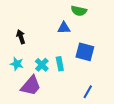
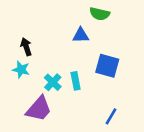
cyan star: (17, 64) -> (21, 70), moved

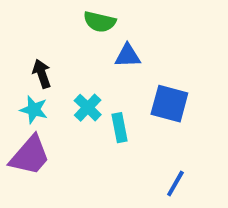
green semicircle: (100, 14) -> (100, 22), moved
cyan cross: (53, 82) -> (88, 108), moved
purple trapezoid: (39, 109) -> (30, 156), moved

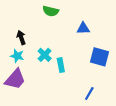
blue triangle: (128, 56) -> (83, 28), moved
blue square: (169, 104) -> (99, 57), moved

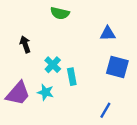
blue triangle: (83, 28) -> (108, 34), moved
cyan star: (17, 56) -> (46, 92), moved

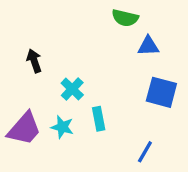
green semicircle: (60, 13) -> (125, 18), moved
cyan rectangle: (72, 77) -> (99, 119), moved

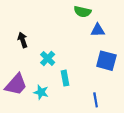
cyan star: (62, 127) -> (41, 92), moved
blue line: (145, 152) -> (96, 100), turned -40

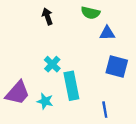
black arrow: (23, 40) -> (47, 16), moved
cyan rectangle: (65, 78) -> (71, 86), size x1.6

